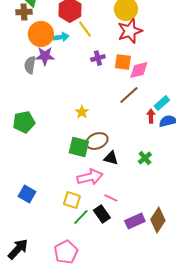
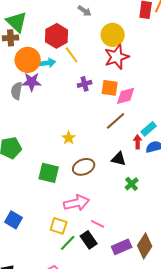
green square: (79, 147) -> (49, 173), moved
black triangle: (111, 158) -> (119, 159), moved

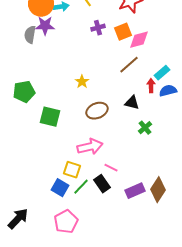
orange square: (110, 88) -> (123, 32), turned -30
green square: (49, 173) -> (50, 117), moved
blue square: (14, 220) -> (60, 188), moved

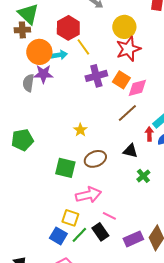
purple cross: (98, 28) -> (96, 76), size x1.5
orange square: (123, 32) -> (121, 80), turned -36
green square: (50, 117) -> (65, 168), moved

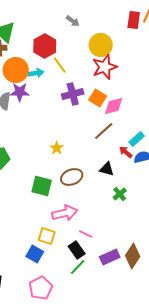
red arrow: (149, 134) -> (126, 152), turned -48
green line: (79, 235) -> (78, 267), moved

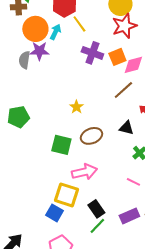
cyan arrow: (36, 73) -> (55, 32), turned -56
purple cross: (73, 94) -> (92, 53), turned 35
orange square: (98, 98) -> (117, 57), turned 36
pink line: (86, 234) -> (133, 182), moved
yellow square: (47, 236) -> (66, 195), size x1.4

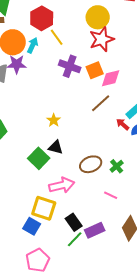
black triangle: (126, 128) -> (56, 147), moved
brown ellipse: (91, 136) -> (91, 164), moved
green square: (61, 145) -> (39, 158), turned 30
purple rectangle: (129, 216) -> (95, 230), moved

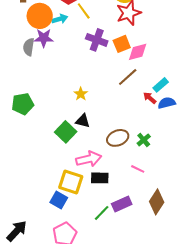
cyan arrow: (33, 45) -> (60, 19), turned 49
black rectangle: (74, 222) -> (100, 178), moved, turned -54

